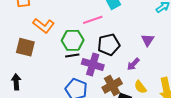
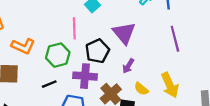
pink line: (93, 20) -> (74, 28), turned -60
purple triangle: (148, 40) -> (124, 33), moved, size x1.6
black line: (72, 56) -> (49, 84), moved

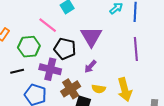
pink line: (74, 28) -> (48, 25), turned -60
black pentagon: (97, 51) -> (65, 49), turned 30
yellow semicircle: (141, 89) -> (99, 89), turned -40

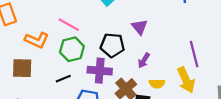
pink line: (48, 25) -> (69, 25), moved
purple triangle: (91, 37) -> (139, 27), size x0.7
purple line: (136, 49) -> (194, 54), moved

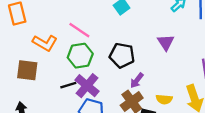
purple triangle: (139, 27) -> (166, 42), moved
purple arrow: (144, 60) -> (137, 80), moved
purple cross: (100, 71) -> (87, 86), moved, turned 30

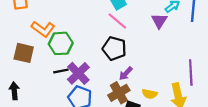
pink line: (79, 30) -> (117, 21), moved
purple triangle: (166, 42) -> (159, 21), moved
green hexagon: (80, 56) -> (61, 43), moved

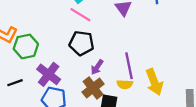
black line: (61, 71) -> (15, 83), moved
purple line: (191, 73) -> (129, 66), moved

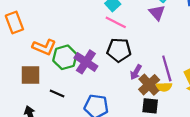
purple cross: (49, 74) -> (86, 62), moved
black line: (15, 83) -> (57, 93), turned 48
brown cross: (93, 88) -> (149, 85), moved

